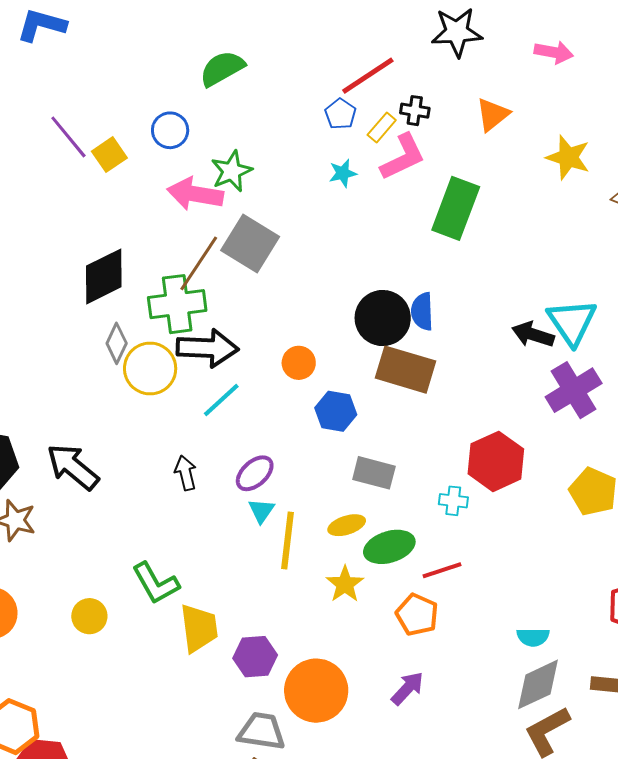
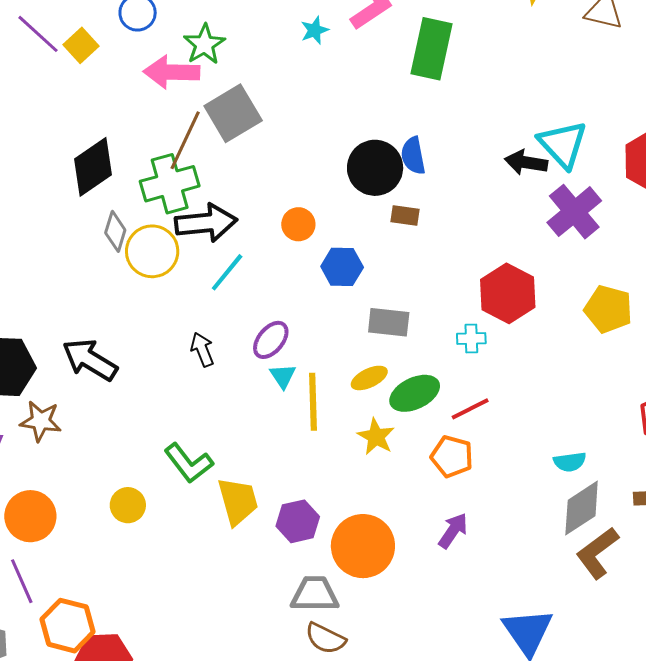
gray square: (250, 244) -> (233, 113), turned 36
brown rectangle: (406, 370) -> (405, 215), size x0.5

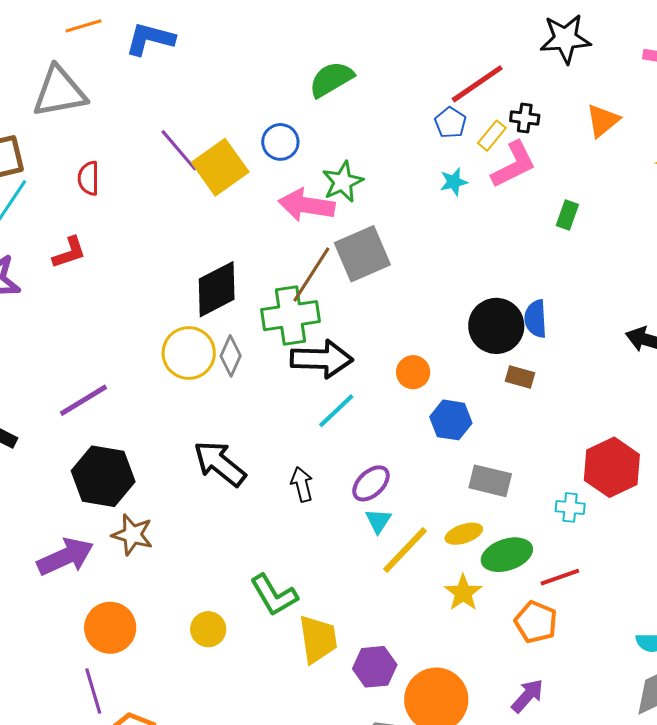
yellow square: (81, 45) -> (220, 167), size x1.6
green rectangle: (431, 49) -> (567, 215), size x0.5
yellow circle: (152, 251) -> (189, 353), moved
black arrow: (90, 360) -> (220, 464), moved
yellow line: (313, 402) -> (405, 550), turned 38

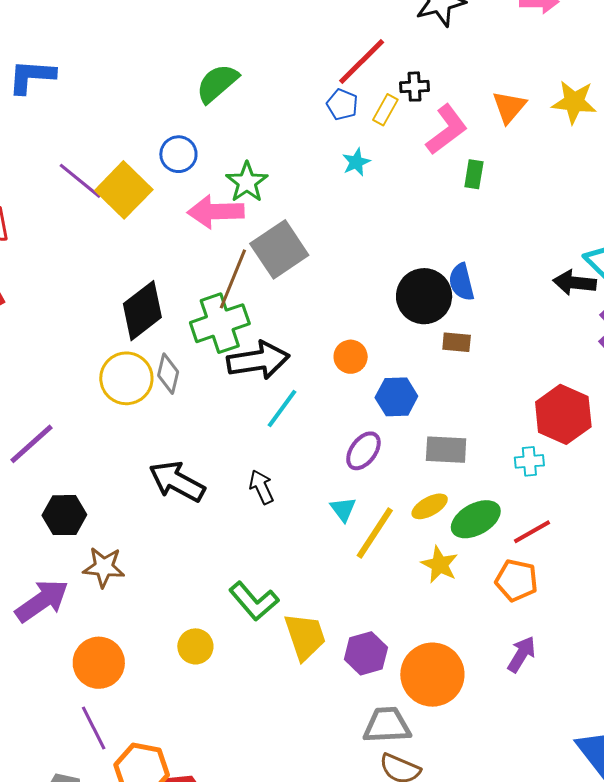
orange triangle: (603, 121) -> (509, 107), moved
pink L-shape: (514, 165) -> (447, 130), moved
black hexagon: (103, 476) -> (64, 515), size x0.7
purple ellipse: (371, 483) -> (363, 451), moved

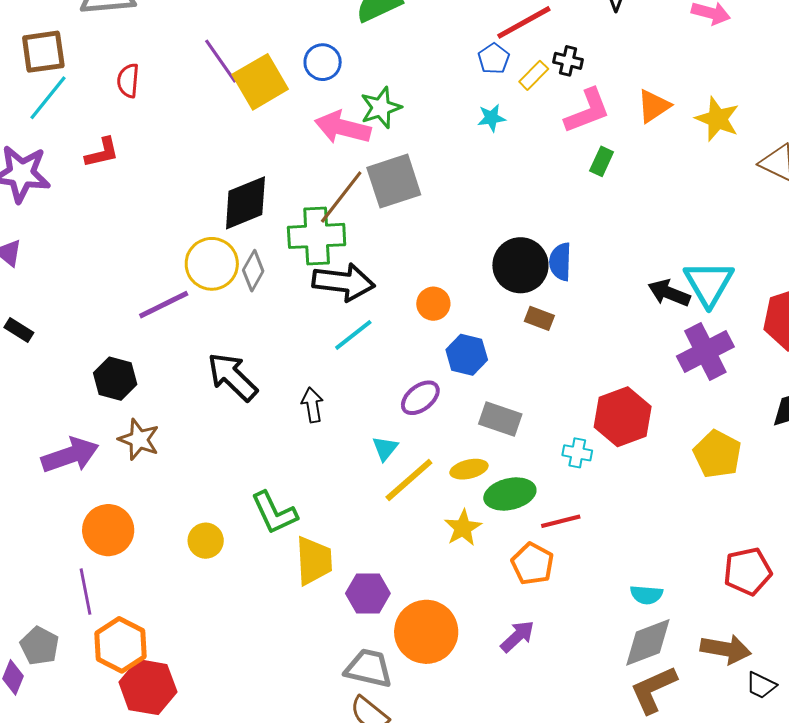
purple line: (31, 444) -> (164, 305), moved

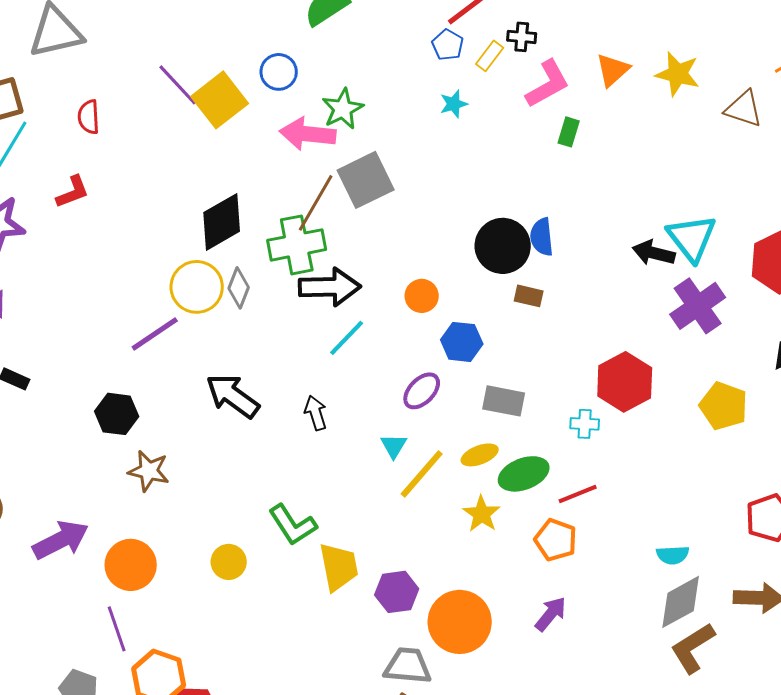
purple arrow: (70, 455) -> (61, 540), moved

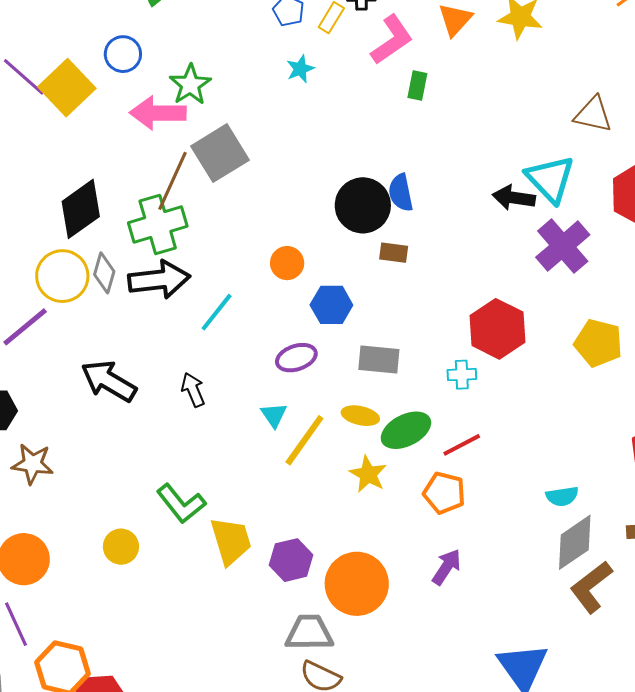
brown triangle: (744, 109) -> (593, 114), moved
black arrow: (330, 287) -> (159, 280), moved
purple ellipse: (422, 391) -> (296, 358), turned 33
yellow ellipse: (480, 455) -> (360, 416), turned 39

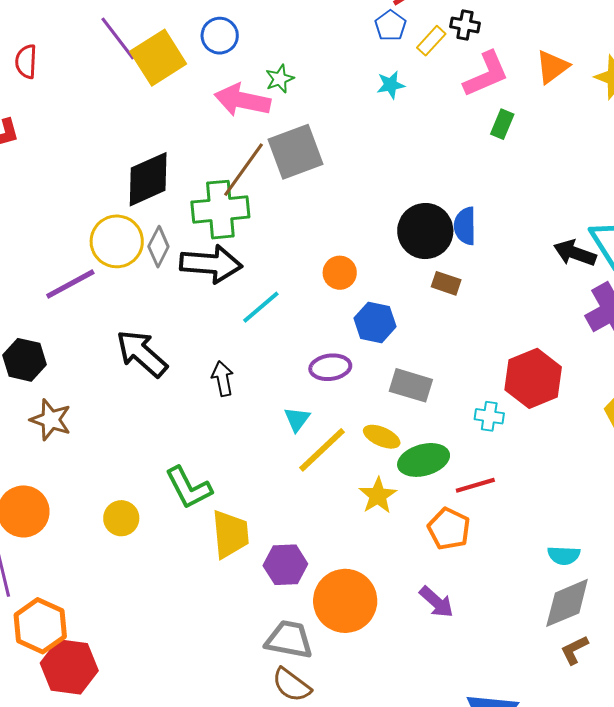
green star: (190, 85) -> (280, 79), size x0.7
purple arrow: (447, 567) -> (437, 602), turned 87
brown L-shape: (591, 587) -> (574, 650), size x0.6

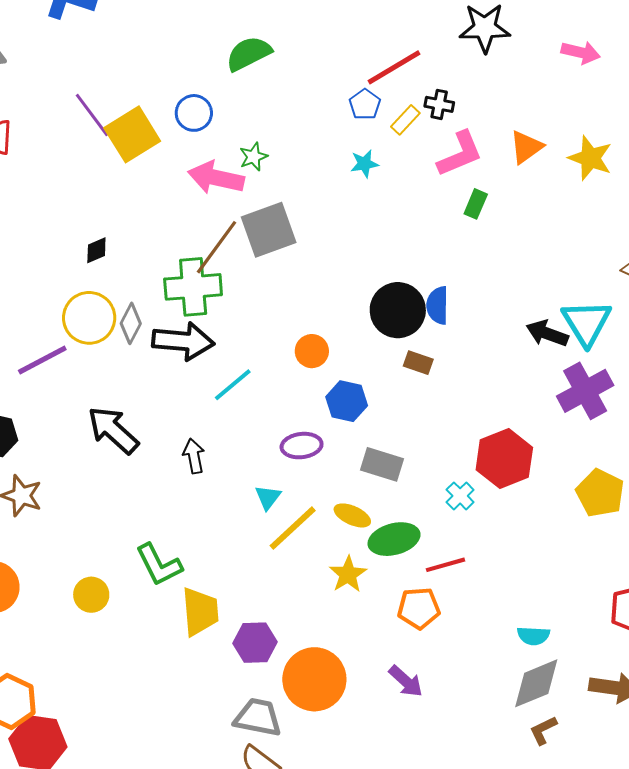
black diamond: (148, 179) -> (96, 250), moved, size x0.5
cyan cross: (489, 416) -> (460, 496), turned 36
orange pentagon: (449, 529) -> (419, 608), turned -30

